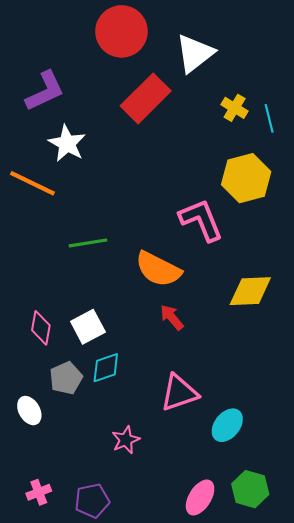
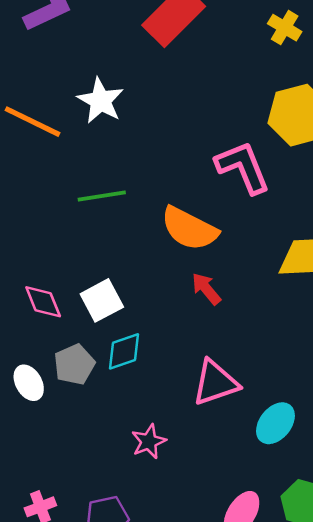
white star: (67, 143) -> (100, 101), moved
pink diamond: (41, 328) -> (43, 302), turned -32
white ellipse: (29, 411) -> (29, 383), moved

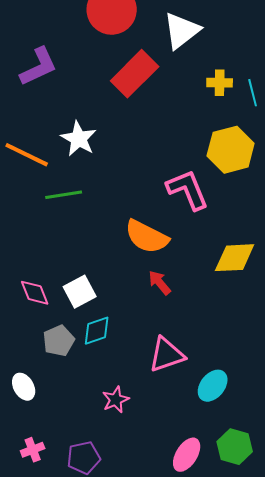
yellow cross: (285, 28) -> (220, 83), turned -30
green line: (102, 196) -> (64, 195), moved
white ellipse: (29, 383) -> (24, 387), moved

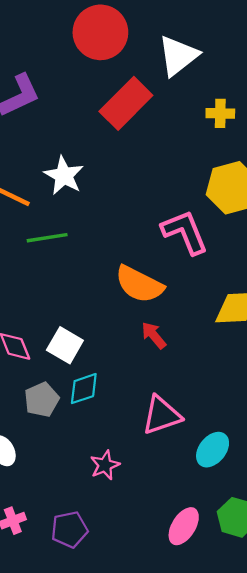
white square: (80, 292) -> (65, 345), turned -32

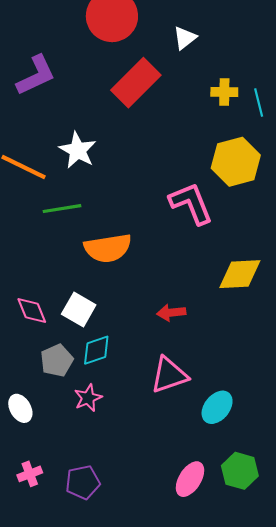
white triangle: (178, 56) -> (185, 38), size x0.6
orange semicircle: (139, 284) -> (108, 248), moved, turned -36
red arrow: (154, 335) -> (171, 313), moved, turned -56
pink star: (105, 465) -> (88, 398), moved

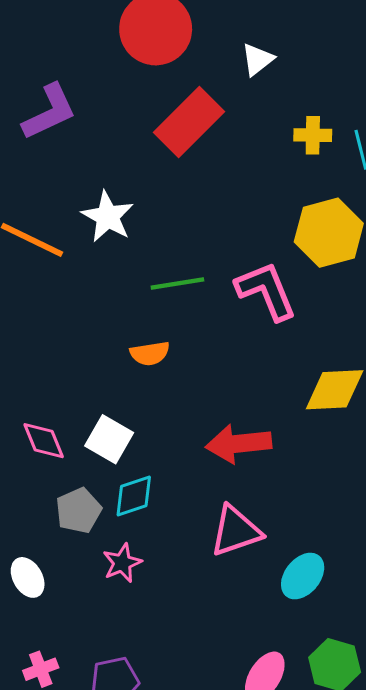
green line: (62, 209) -> (177, 284), moved
orange semicircle: (108, 248) -> (150, 353), size x0.6
red arrow: (171, 313) -> (239, 444), size x1.6

